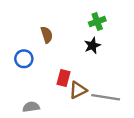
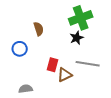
green cross: (97, 22) -> (81, 18), size x1.6
gray line: (106, 97) -> (88, 64), moved

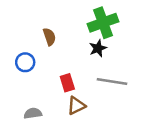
red rectangle: (53, 65) -> (67, 83), turned -32
brown triangle: (65, 75) -> (76, 106), moved

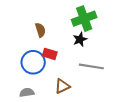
blue circle: (25, 62) -> (33, 62), moved, size x1.5
red rectangle: (67, 83) -> (50, 54), moved, turned -56

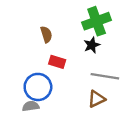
blue circle: (33, 62) -> (38, 87), moved
brown triangle: (62, 86) -> (97, 99), moved

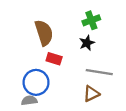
green cross: (97, 21) -> (91, 20), size x0.7
brown semicircle: (46, 34) -> (44, 33), size x1.6

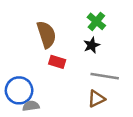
green cross: (91, 20) -> (96, 21), turned -30
blue circle: (36, 82) -> (19, 90), moved

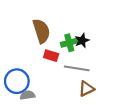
green cross: (96, 21) -> (69, 43), moved, turned 35
gray line: (105, 76) -> (77, 68), moved

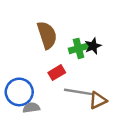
red rectangle: (51, 56) -> (57, 73), moved, turned -48
gray line: (77, 68) -> (79, 92), moved

